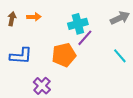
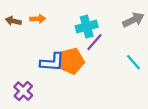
brown arrow: (12, 19) -> (13, 21), turned -88
blue L-shape: (21, 56) -> (52, 62), moved
purple cross: (42, 86) -> (23, 91), moved

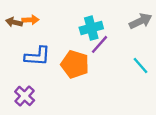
orange arrow: (38, 19) -> (30, 20), moved
orange pentagon: (71, 61) -> (75, 64), turned 30
blue L-shape: (52, 62) -> (37, 56), moved

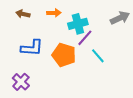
orange arrow: (30, 20) -> (54, 13), moved
brown arrow: (14, 22) -> (23, 14), moved
cyan line: (140, 66) -> (98, 56), moved

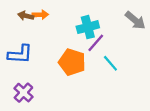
orange arrow: (54, 13) -> (40, 15), moved
gray arrow: (120, 18) -> (135, 20), turned 66
blue L-shape: (32, 48) -> (20, 54), moved

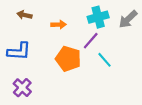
orange arrow: (40, 15) -> (59, 25), moved
gray arrow: (135, 20) -> (128, 19), turned 96
cyan cross: (88, 27) -> (98, 17), moved

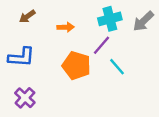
brown arrow: (24, 15) -> (27, 16), turned -48

